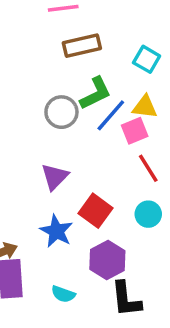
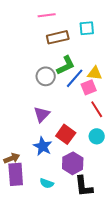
cyan square: (147, 59) -> (87, 28), moved, turned -35

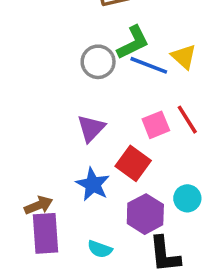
yellow triangle: (95, 73) -> (184, 57), turned 35
blue line: (75, 78) -> (149, 65), turned 70
pink square: (89, 87) -> (156, 125), moved
cyan circle: (97, 136) -> (187, 198), moved

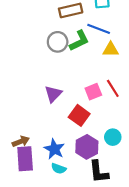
yellow triangle: (184, 57) -> (111, 49), turned -42
gray circle: (98, 62) -> (58, 42), moved
blue line: (149, 65) -> (99, 29), moved
blue star: (93, 184) -> (54, 149), moved

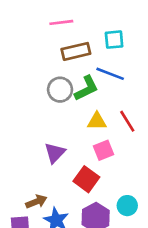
yellow triangle: (111, 49) -> (97, 121), moved
red line: (113, 88) -> (127, 121), moved
brown arrow: (21, 141) -> (36, 202), moved

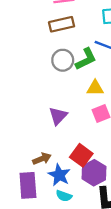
brown rectangle: (76, 51) -> (62, 24), moved
red square: (86, 179) -> (81, 155), moved

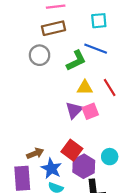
gray circle: (63, 60) -> (40, 55), moved
purple triangle: (58, 116) -> (74, 110), moved

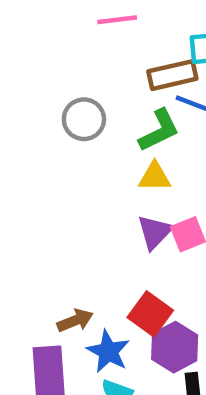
brown rectangle: (54, 28) -> (172, 75), moved
yellow triangle: (85, 88) -> (155, 177), moved

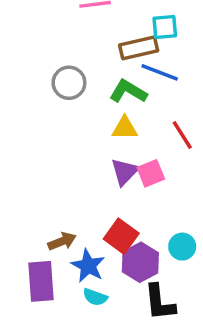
green L-shape: (159, 130) -> (128, 91), turned -123

